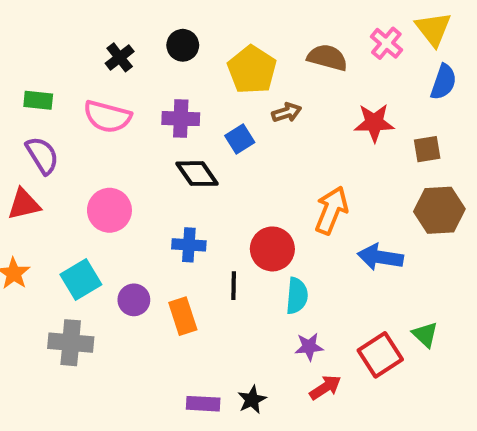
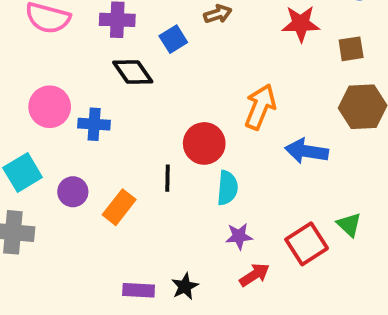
blue cross: (189, 245) -> (94, 124), moved
orange rectangle: (183, 316) -> (119, 207), turned 56

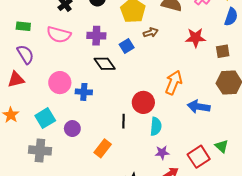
orange rectangle: (119, 207) -> (103, 148), moved

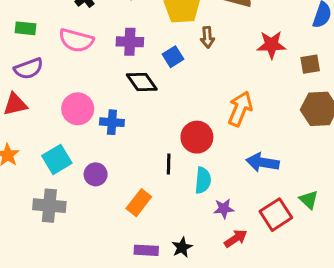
brown arrow: (151, 32) -> (207, 37), turned 104
purple semicircle: (25, 54) -> (29, 69), turned 102
blue arrow: (199, 107) -> (262, 162), moved
cyan semicircle: (156, 126) -> (203, 180), moved

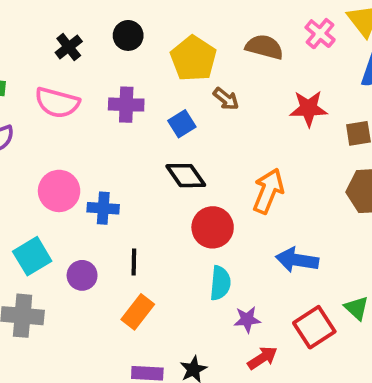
brown arrow: (207, 37) -> (226, 99), turned -48
black diamond: (142, 82) -> (186, 176), moved
black line: (169, 164) -> (134, 262), moved

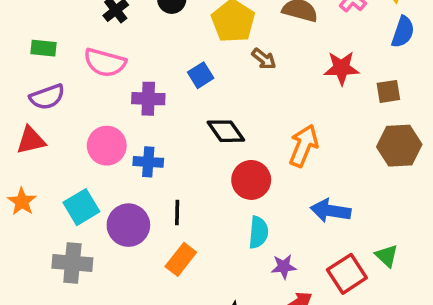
purple cross: (126, 105) -> (148, 99), moved
blue square: (182, 124) -> (201, 75), moved
purple circle: (82, 275) -> (128, 225), size x1.5

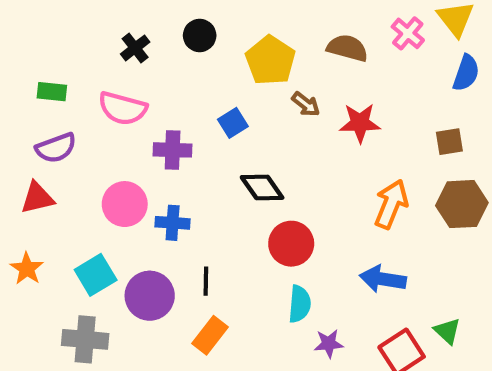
red star: (341, 68) -> (360, 123), moved
orange arrow: (304, 146) -> (391, 204), moved

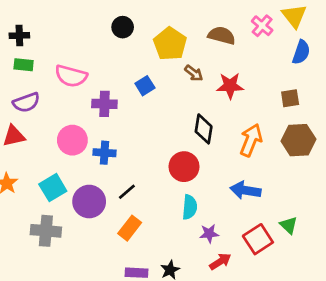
black cross: (135, 48) -> (19, 35), moved, turned 36
black diamond: (262, 187) -> (204, 129), moved, turned 44
black line: (206, 281) -> (127, 192), turned 48

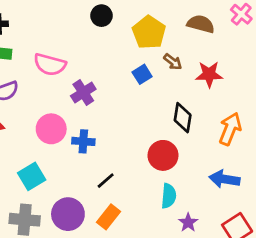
blue square: (145, 86) -> (142, 74), moved
purple cross: (104, 104) -> (83, 92), turned -35
purple circle: (89, 202) -> (68, 214), moved
purple star: (209, 234) -> (188, 222), turned -30

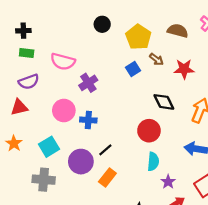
black diamond: (183, 118) -> (164, 102), turned -35
purple circle: (68, 214) -> (81, 162), moved

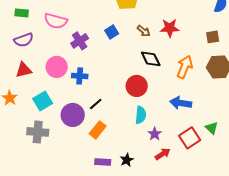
brown arrow: (156, 59) -> (144, 31), moved
blue square: (133, 69) -> (112, 32), moved
red triangle: (19, 107) -> (24, 70), moved

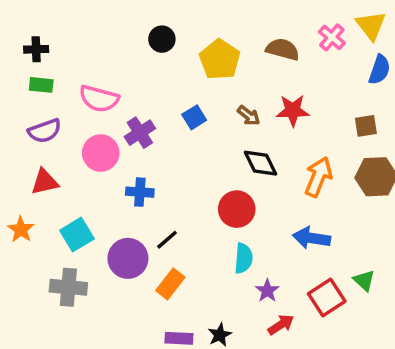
pink circle: (57, 67) -> (101, 153), moved

